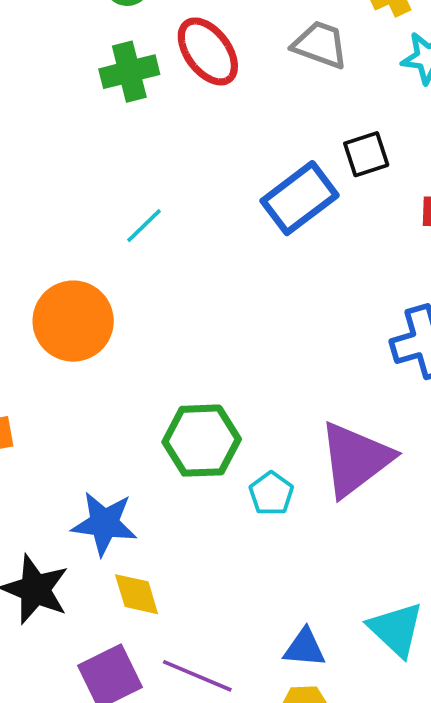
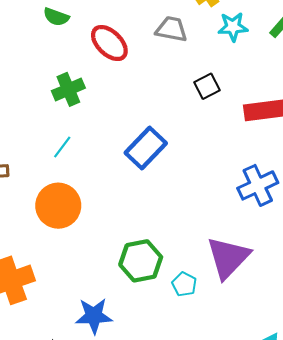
green cross: (129, 72) -> (68, 89), moved
blue rectangle: (300, 198) -> (146, 148), moved
cyan line: (144, 226) -> (62, 147), moved

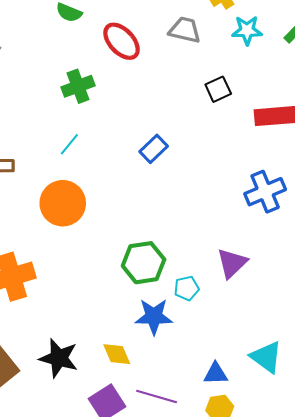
blue rectangle: (146, 148) -> (154, 149), size x0.7
purple triangle: (228, 258) -> (232, 263), size x0.7
cyan pentagon: (184, 284) -> (187, 288), turned 30
blue star: (94, 316) -> (154, 316), moved

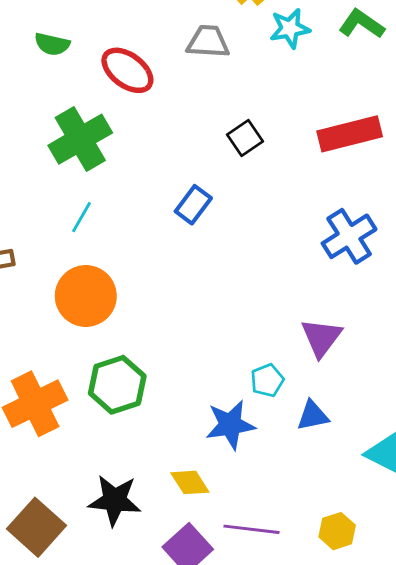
green cross: (78, 86) -> (80, 139), size x1.4
black square: (218, 89) -> (245, 138), moved
green hexagon: (144, 263) -> (117, 385), moved
blue triangle: (216, 374) -> (313, 416), moved

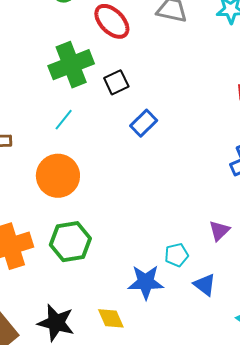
black square: (245, 138) -> (116, 82), moved
purple triangle: (321, 337) -> (219, 231), size x0.7
blue triangle: (313, 416) -> (205, 285), turned 40

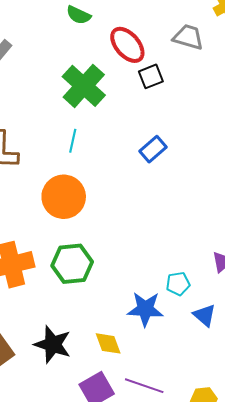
green cross: (71, 65) -> (84, 86), turned -30
black square: (116, 82) -> (151, 76), moved
cyan line: (64, 120) -> (73, 141), turned -30

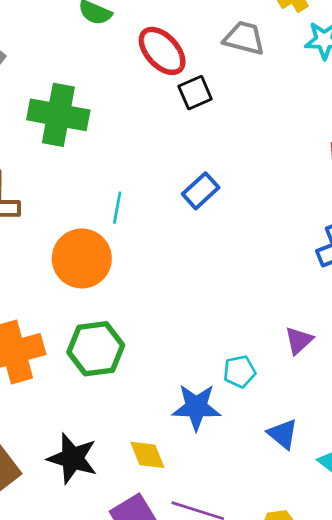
green cross: (84, 86) -> (58, 115), moved, turned -30
cyan line: (73, 141) -> (117, 208), moved
blue triangle: (204, 315) -> (283, 434), moved

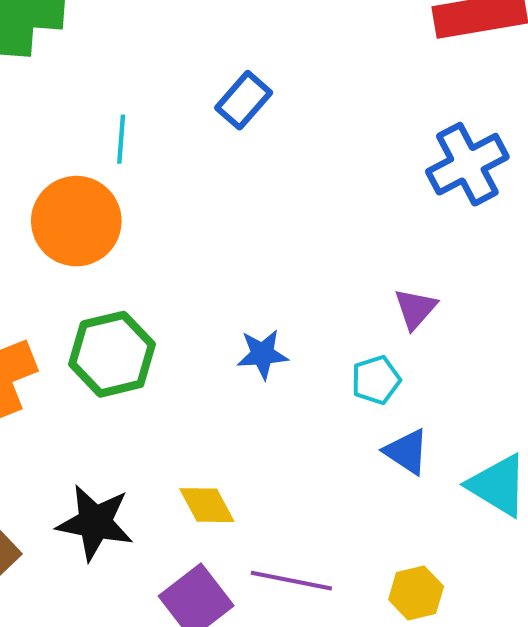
cyan pentagon: (239, 372) -> (376, 380), moved
blue star: (196, 407) -> (262, 354), moved, size x0.7

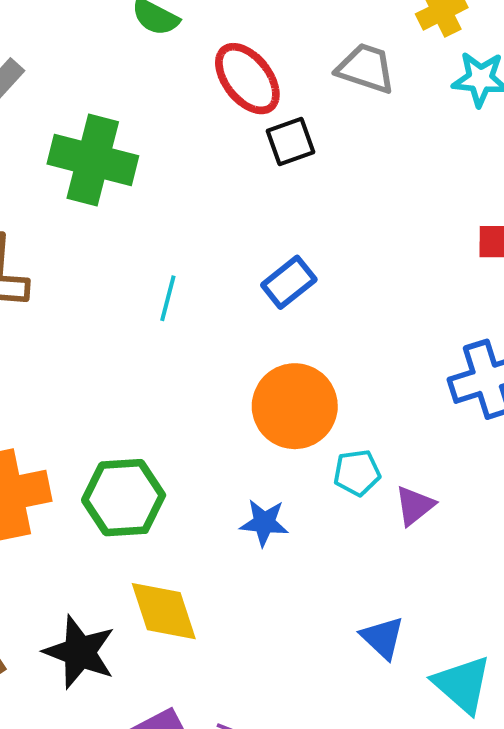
orange circle: (76, 221) -> (295, 406), moved
cyan pentagon: (376, 380) -> (357, 473), moved
yellow diamond: (207, 505) -> (164, 611), moved, size x1.4

